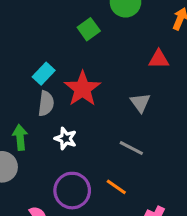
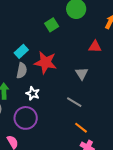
red star: (83, 89) -> (45, 62), turned -30
orange line: (116, 187) -> (81, 128), moved
purple circle: (72, 191) -> (26, 118), moved

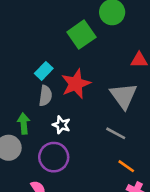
green square: (52, 25) -> (81, 35), size x1.5
red star: (45, 62) -> (76, 84), turned -30
gray triangle: (82, 74) -> (124, 96), size x1.6

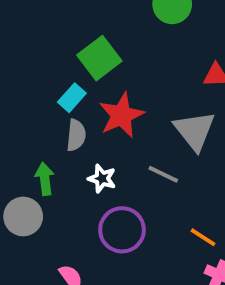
green square: (81, 35) -> (99, 58), moved
gray line: (116, 133) -> (163, 174), moved
purple circle: (54, 157) -> (122, 230), moved

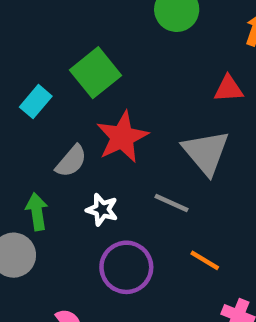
cyan rectangle: (72, 98) -> (36, 102), moved
gray semicircle: (76, 135) -> (71, 161), turned 36
orange line: (203, 237) -> (205, 260), moved

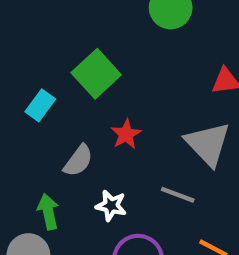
red star: (122, 137) -> (126, 134), size x0.6

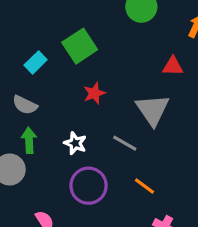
gray semicircle: (78, 161) -> (25, 105), moved, turned 70

